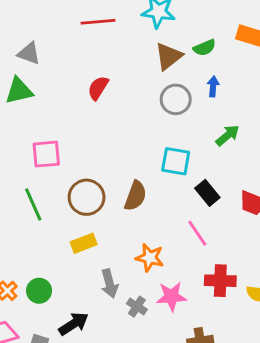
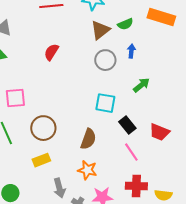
brown semicircle: (135, 196) -> (88, 139), moved
pink line: (197, 233) -> (131, 152), moved

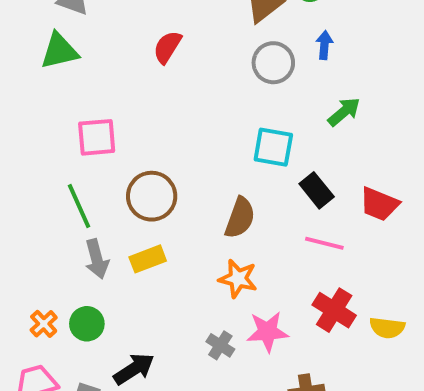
pink line: (131, 152) -> (324, 243), turned -42
red cross: (136, 186) -> (334, 310), turned 30
gray arrow: (59, 188) -> (97, 259), moved

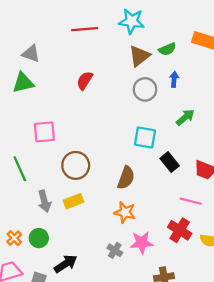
green line: (79, 206) -> (20, 169), moved
pink line: (324, 243) -> (191, 201), moved

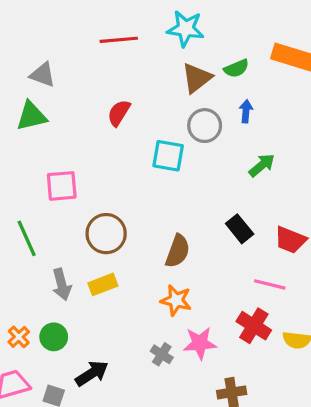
cyan square: (145, 137) -> (168, 156), moved

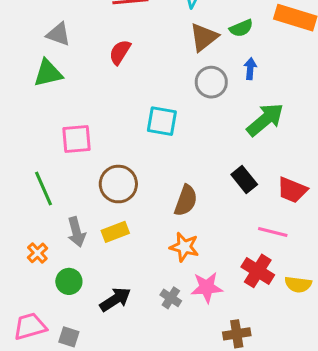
red semicircle: (119, 113) -> (120, 52), moved
cyan square: (168, 156) -> (162, 121), moved
green arrow: (262, 165) -> (265, 120), size x1.5
orange cross: (19, 337) -> (37, 253), moved
black arrow: (92, 373) -> (115, 299), moved

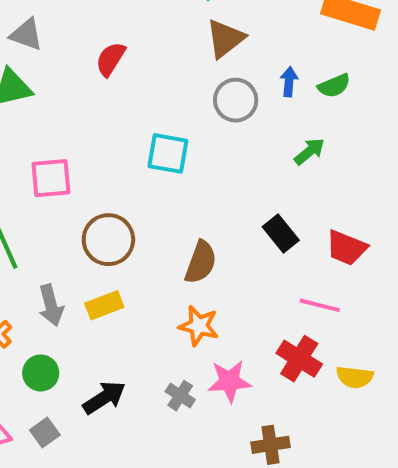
green semicircle: (241, 28) -> (334, 86), moved
green arrow: (265, 120) -> (309, 151), size x0.6
gray square: (69, 337) -> (45, 432), moved, turned 36

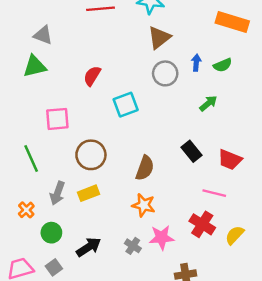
red semicircle: (110, 59) -> (92, 76), moved
cyan square: (168, 153) -> (126, 105), turned -30
gray arrow: (51, 305) -> (57, 193), turned 35
yellow semicircle: (355, 377) -> (235, 235), turned 126

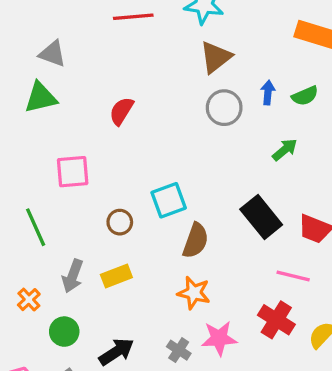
cyan square: (126, 105) -> (169, 200), moved
black rectangle: (191, 151) -> (261, 217), size x1.4
brown circle: (91, 155) -> (120, 222), size x0.6

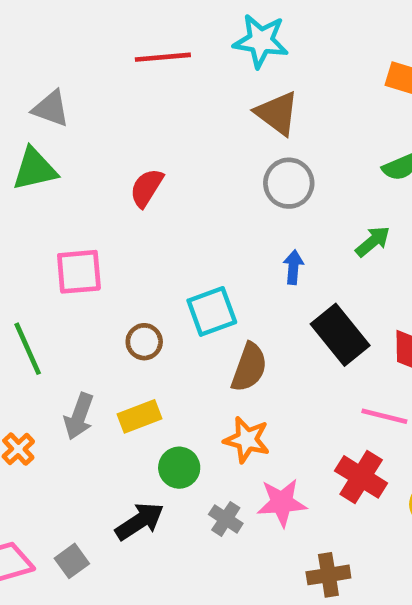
brown triangle: (216, 57) -> (277, 113), turned -45
blue arrow: (268, 92) -> (293, 267), moved
green circle: (64, 332) -> (179, 468), moved

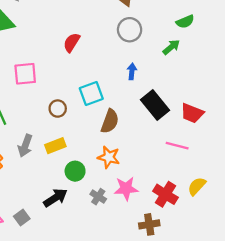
red semicircle: (147, 188) -> (72, 42), moved
green arrow: (373, 241) -> (171, 47), moved
red cross: (361, 477) -> (165, 194), moved

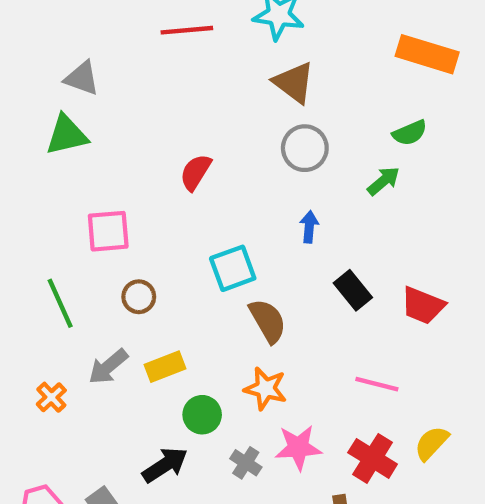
black rectangle: (155, 105) -> (353, 290), size x0.7
brown circle: (58, 109) -> (139, 297), moved
brown semicircle: (110, 121) -> (268, 321), turned -50
gray arrow: (25, 146) -> (108, 367), turned 30
pink line: (177, 146) -> (377, 384), moved

